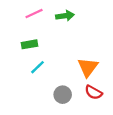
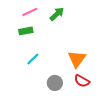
green arrow: (65, 16) -> (57, 14), turned -35
green rectangle: (29, 44) -> (26, 31), moved

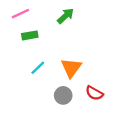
pink line: (30, 12) -> (21, 14), moved
orange triangle: (77, 59) -> (71, 68), moved

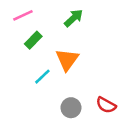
green rectangle: (30, 35) -> (33, 40), turned -35
orange triangle: (71, 68) -> (67, 60), moved

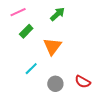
cyan line: (42, 77) -> (31, 69), moved

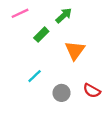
green rectangle: (26, 31) -> (41, 35), moved
orange triangle: (52, 46) -> (75, 50), moved

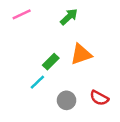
green rectangle: (41, 35) -> (51, 62), moved
orange triangle: (75, 50) -> (81, 54), turned 35

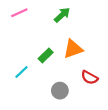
cyan line: (37, 82) -> (21, 72), moved
red semicircle: (99, 98) -> (89, 77), moved

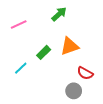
pink line: (19, 13) -> (19, 24), moved
gray circle: (60, 91) -> (74, 91), moved

